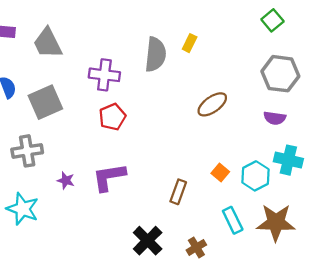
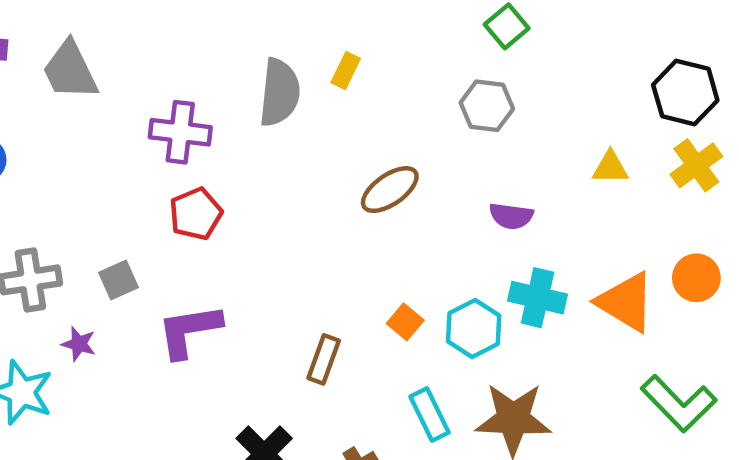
gray hexagon: (280, 74) -> (487, 106), moved, size x0.7
gray square: (45, 102) -> (119, 280), moved, size x0.6
purple star: (66, 180) -> (79, 344), moved

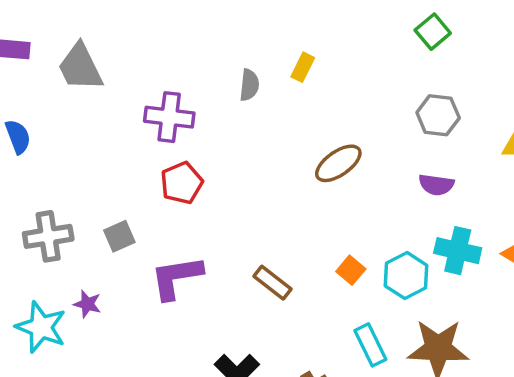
gray semicircle: (280, 93) -> (249, 85), size x0.6
gray hexagon: (487, 106) -> (438, 115), moved
purple star: (79, 344) -> (87, 304), moved
brown rectangle: (324, 359) -> (272, 283), moved, turned -72

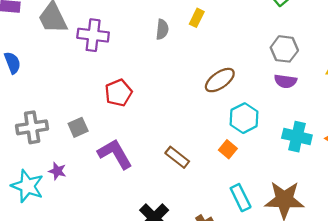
purple cross: (169, 117) -> (93, 35), moved
purple semicircle: (436, 185) -> (285, 81), moved
cyan hexagon: (406, 276) -> (244, 118), moved
purple L-shape: (176, 277) -> (115, 154), turned 69

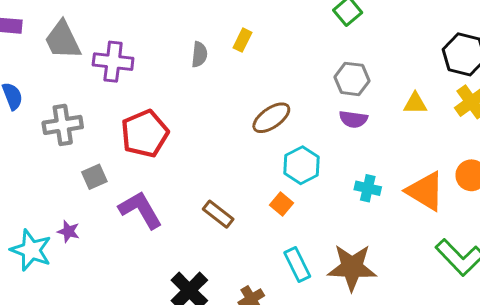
red pentagon: (118, 93) -> (145, 134), size x1.4
gray cross: (32, 127) -> (63, 125), moved
cyan cross: (297, 137) -> (368, 188), size x0.7

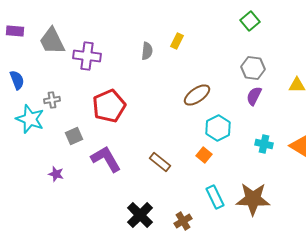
purple semicircle: (353, 119) -> (254, 96), turned 108
gray cross: (63, 125) -> (52, 100), size x0.6
cyan star: (31, 250) -> (30, 119), moved

